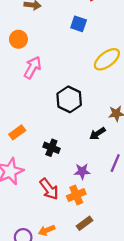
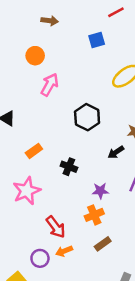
blue square: (79, 24) -> (97, 40), turned -35
red arrow: (49, 189) -> (56, 227), moved

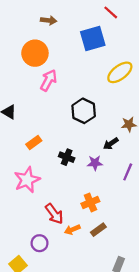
red line: (116, 12) -> (111, 12), turned 70
blue square: (97, 40) -> (93, 38), size x1.6
orange circle: (35, 56) -> (35, 53), size x1.5
purple star: (100, 191) -> (95, 163), moved
orange arrow: (64, 251) -> (72, 230), moved

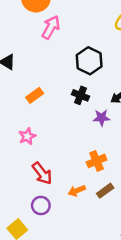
black cross: (67, 157) -> (80, 95), moved
pink star: (27, 180) -> (27, 136), size x0.6
red arrow: (54, 214) -> (42, 173), moved

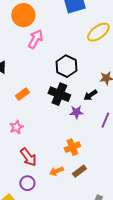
black cross: (80, 95) -> (59, 94), size x1.5

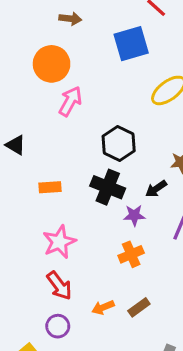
orange rectangle: (22, 94) -> (50, 187), turned 32
pink star: (16, 127) -> (59, 242), moved, size x1.5
orange cross: (72, 147) -> (131, 254), moved

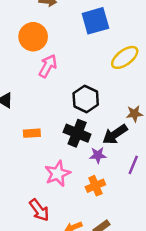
black arrow: (156, 189) -> (115, 134), size x1.5
pink star: (59, 242) -> (58, 173), moved

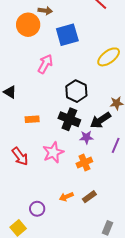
blue square: (95, 21) -> (67, 35), moved
orange circle: (33, 37) -> (28, 25), moved
red arrow: (39, 210) -> (20, 156), moved

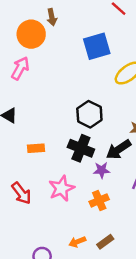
brown arrow: (45, 11) -> (52, 17), turned 72
blue square: (67, 35) -> (97, 46), moved
pink arrow: (45, 64) -> (20, 68), moved

